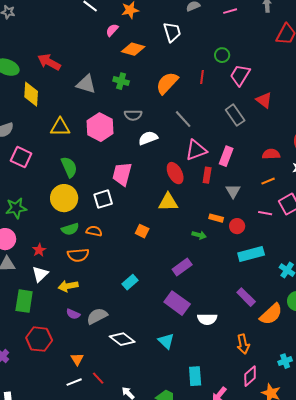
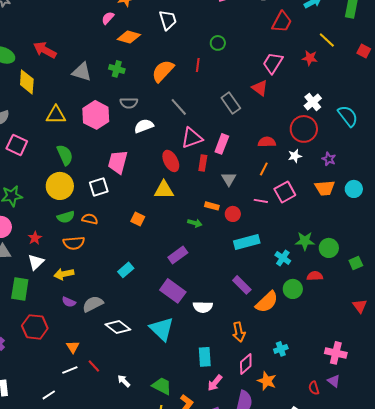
pink trapezoid: (240, 75) -> (273, 63), moved
orange line: (268, 181) -> (264, 169), turned -40
cyan triangle: (166, 341) -> (162, 329), size x1.5
cyan rectangle: (195, 376) -> (205, 357), moved

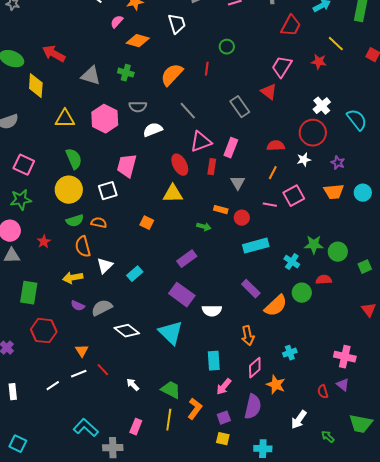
pink square: (17, 145) -> (24, 165), moved
orange semicircle: (74, 243) -> (83, 247), turned 80
white triangle: (36, 262) -> (105, 266), moved
white line: (49, 395) -> (53, 386), moved

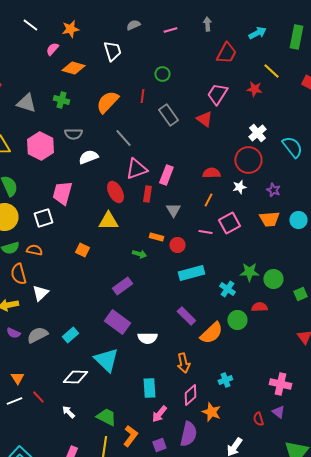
gray rectangle: (240, 107) -> (168, 115), moved
cyan rectangle: (135, 274) -> (70, 335), moved
white diamond: (127, 331) -> (75, 377), moved, turned -35

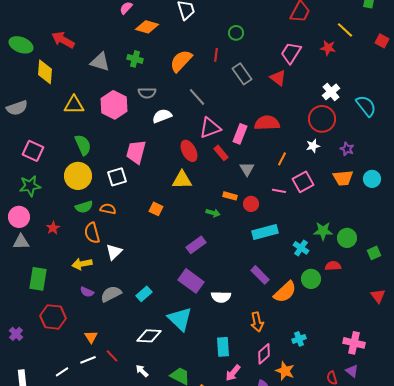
red semicircle: (211, 173) -> (267, 123), moved, size x1.4
red rectangle: (147, 194) -> (221, 153), turned -49

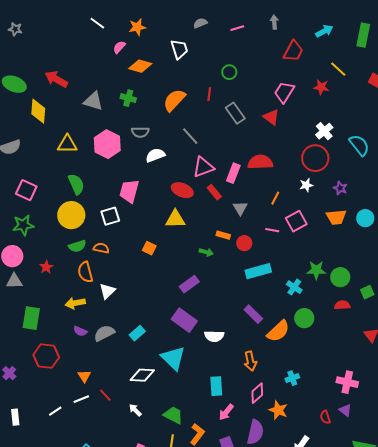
red ellipse: (189, 151) -> (182, 190), turned -40
red semicircle: (333, 266) -> (342, 305), moved

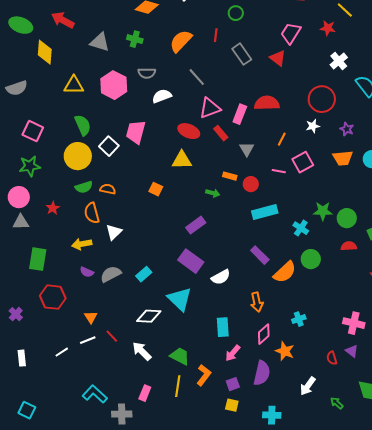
white cross: (324, 131) -> (339, 61), moved
white square: (110, 216) -> (109, 146), moved, turned -30
white semicircle: (214, 336) -> (221, 277), turned -30
white arrow: (135, 410) -> (142, 351), size x1.5

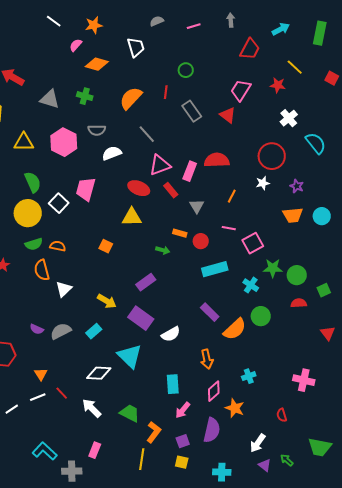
pink square: (303, 162) -> (253, 243), moved
yellow arrow: (82, 244) -> (107, 301), moved, turned -138
purple triangle: (352, 351) -> (265, 465), moved
yellow line: (178, 386) -> (142, 459), moved

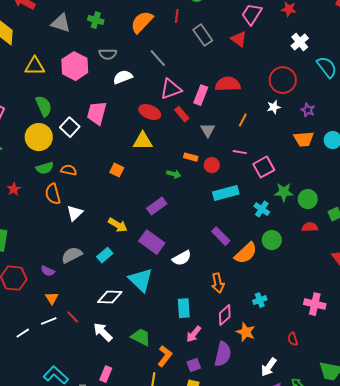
purple semicircle: (37, 329) -> (48, 271), moved

